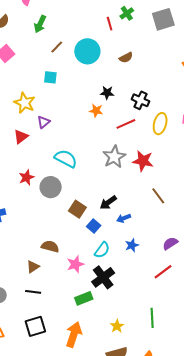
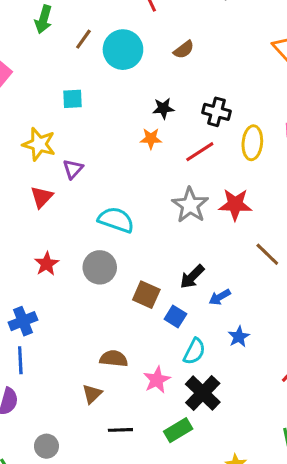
brown line: (57, 47) -> (83, 39), moved
red star: (26, 177) -> (47, 264), moved
black line: (33, 292) -> (120, 430), moved

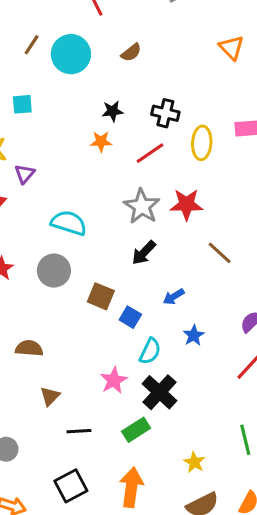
black arrow: (192, 277) -> (144, 253), moved
brown semicircle: (114, 359) -> (29, 348), moved

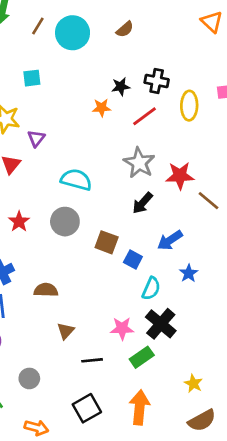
black star: (113, 111) -> (121, 87), moved
red star: (186, 204) -> (180, 176), moved
blue arrow: (174, 297) -> (170, 240), size x1.4
pink star: (114, 380) -> (122, 328), moved, turned 30

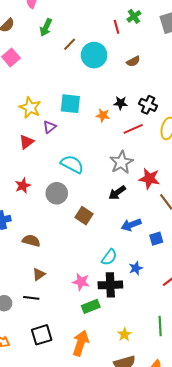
cyan square: (32, 78) -> (70, 104), moved, size x1.5
blue square: (133, 260) -> (156, 239), moved, turned 32
blue star: (189, 273) -> (136, 268), moved
black cross: (161, 324) -> (110, 285), turned 35
black line: (92, 360) -> (31, 298), moved

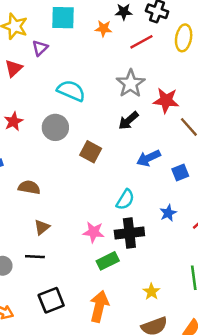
blue star: (136, 268) -> (168, 213), moved

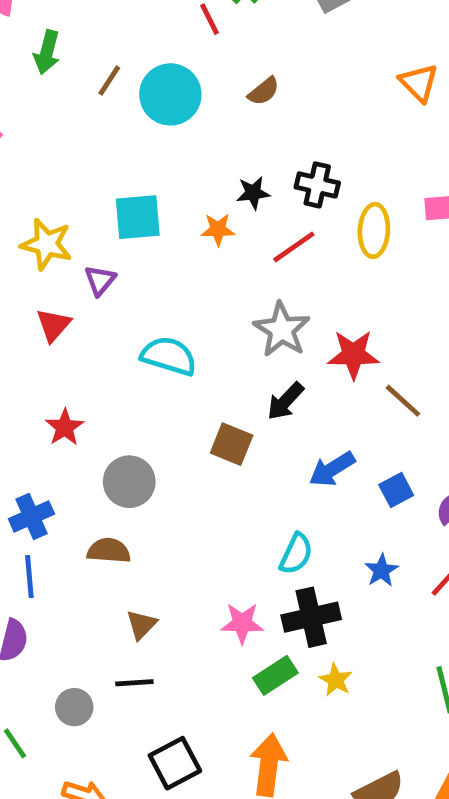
gray circle: (55, 127) -> (129, 482), moved
brown square: (91, 152) -> (232, 444), moved
yellow star: (151, 292) -> (336, 680), moved

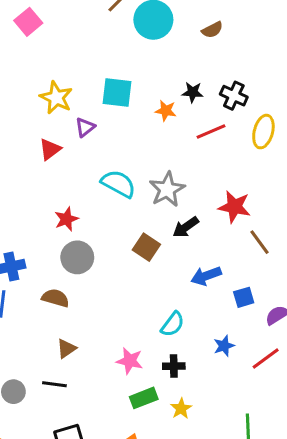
gray star: (282, 330) -> (167, 189), moved
red star: (65, 427) -> (66, 219), moved
black cross: (311, 617) -> (174, 366), size x0.6

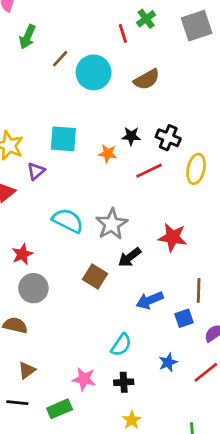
brown semicircle: (212, 30) -> (147, 79), size x1.4
brown line: (259, 242) -> (199, 290), moved, turned 40
green rectangle: (144, 398) -> (60, 409), moved

